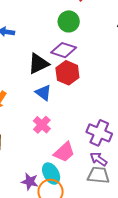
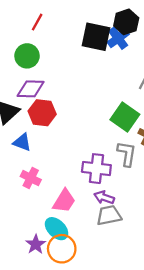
purple star: (30, 182) -> (36, 244), turned -30

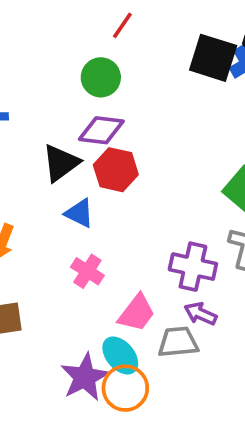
gray trapezoid: (109, 215) -> (178, 342), moved
purple star: (36, 244) -> (85, 377), size x1.5

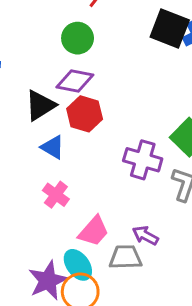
purple cross: (193, 267) -> (143, 160), moved

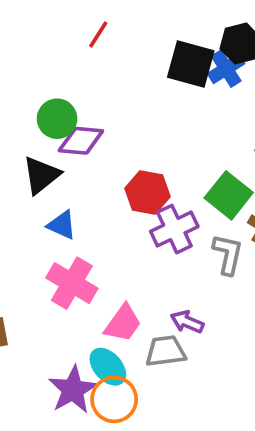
green circle: (78, 38) -> (57, 119), moved
red hexagon: (85, 114) -> (148, 193), moved
purple cross: (143, 160) -> (174, 229), turned -36
pink cross: (56, 195) -> (72, 283), size x1.5

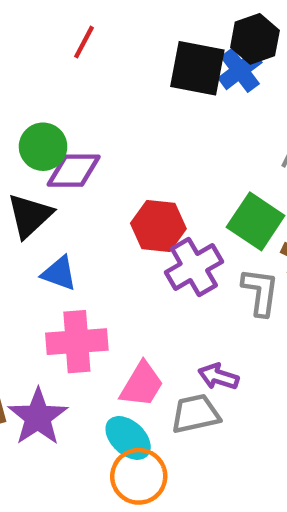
pink cross: (72, 283) -> (77, 342), turned -30
purple star: (73, 390) -> (38, 417), moved

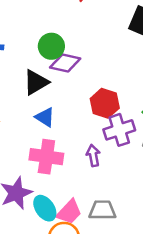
purple arrow: (218, 377) -> (93, 156), moved, turned 50
pink trapezoid: (142, 385) -> (69, 212), moved
cyan ellipse: (128, 438) -> (45, 208), moved

